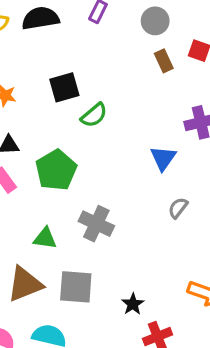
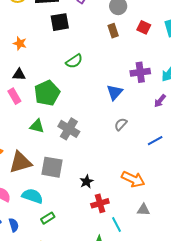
brown rectangle: (164, 61) -> (113, 31), moved
black square: (64, 87) -> (60, 22), moved
green triangle: (45, 238) -> (37, 126), moved

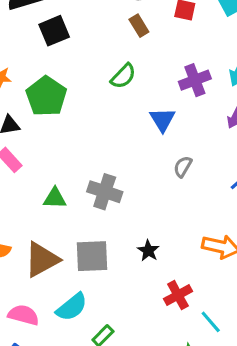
green semicircle: (74, 61) -> (123, 76), moved
green pentagon: (47, 93) -> (46, 96), moved
black star: (87, 182) -> (148, 251), moved
cyan semicircle: (32, 196) -> (72, 307), turned 135

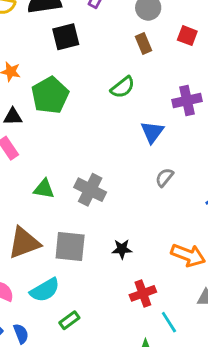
black star: (148, 251) -> (122, 249), turned 30

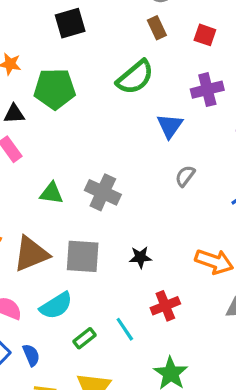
red square: (187, 36) -> (205, 35), moved
green semicircle: (123, 87) -> (135, 77), size x1.4
green pentagon: (50, 95) -> (55, 89), turned 30
cyan line: (169, 322) -> (125, 329), moved

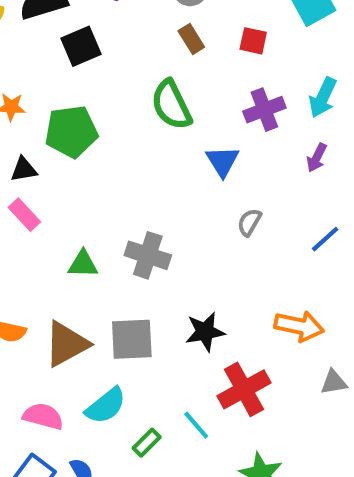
green semicircle: (135, 77) -> (171, 105), turned 111
black star: (140, 257) -> (205, 332), size x1.4
red cross: (165, 306) -> (244, 389), size x1.4

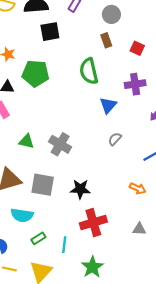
orange arrow: (299, 326) -> (138, 188), moved, size x0.7
cyan semicircle: (106, 406) -> (22, 215), turned 35
cyan line: (196, 425) -> (64, 245), moved, turned 35

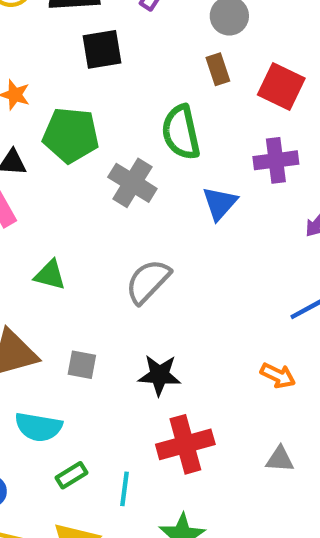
red square: (137, 48) -> (281, 86), size x1.5
gray semicircle: (115, 139) -> (148, 281), moved, size x1.6
gray cross: (60, 144) -> (132, 183), moved
gray square: (43, 185) -> (82, 365), size x0.6

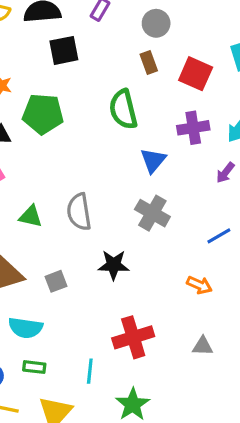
gray cross: (132, 183) -> (152, 213), moved
gray semicircle: (148, 281) -> (79, 212), moved, turned -51
gray square: (82, 365) -> (56, 281), turned -30
black star: (159, 375) -> (114, 265), moved
green rectangle: (72, 475) -> (34, 367), moved, turned 40

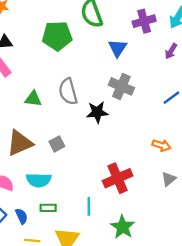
green pentagon: (43, 114) -> (57, 36), moved
black star: (114, 265) -> (97, 112), moved
orange arrow: (199, 285) -> (161, 145), moved
gray triangle: (203, 346) -> (169, 179), turned -35

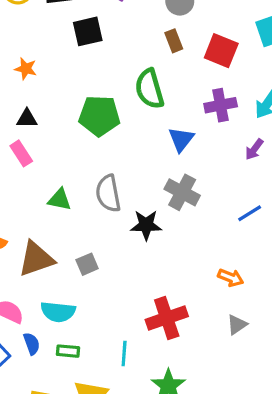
blue semicircle: (22, 216) -> (32, 344), moved

